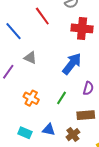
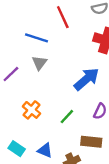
blue line: (13, 31) -> (36, 38), moved, turned -42
gray triangle: (30, 58) -> (39, 63), turned 32

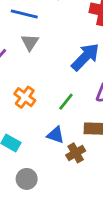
blue triangle: (45, 150) -> (56, 135), moved

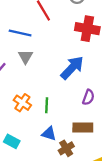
green line: (66, 102) -> (47, 105), moved, turned -35

